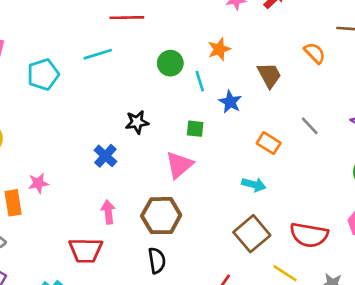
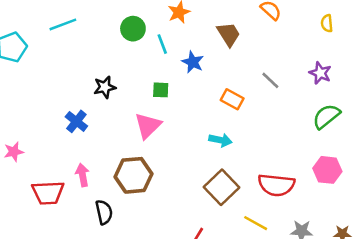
red trapezoid: (86, 250) -> (48, 193), moved
black semicircle: (157, 261) -> (104, 212), moved

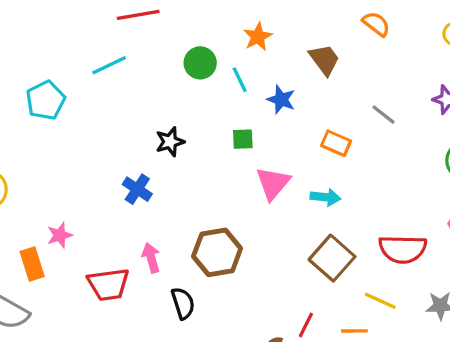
pink triangle: (148, 126) -> (273, 183), moved

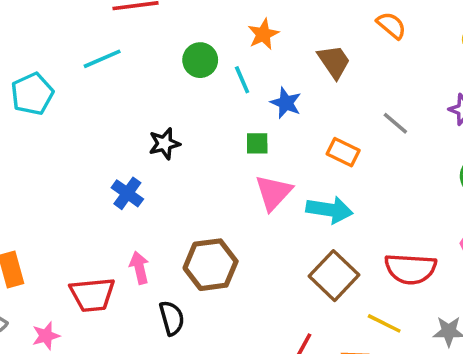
green square: (243, 139) -> (257, 143), moved
cyan arrow: (325, 197) -> (329, 210), size x1.4
pink star: (60, 235) -> (46, 336), moved

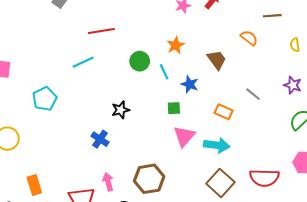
cyan pentagon: (32, 94) -> (45, 99), moved

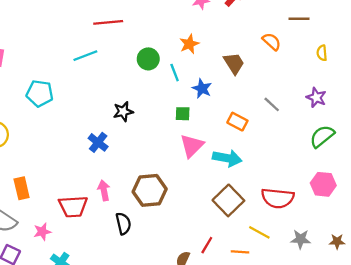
cyan pentagon: (45, 99) -> (40, 93), turned 30

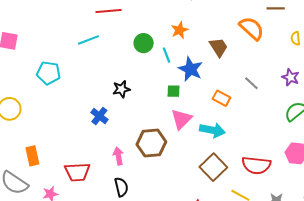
orange semicircle: (272, 42) -> (252, 28), size x1.5
blue star: (202, 89) -> (190, 69), size x1.4
pink arrow: (104, 190) -> (118, 156), moved
brown hexagon: (150, 190) -> (151, 143), moved

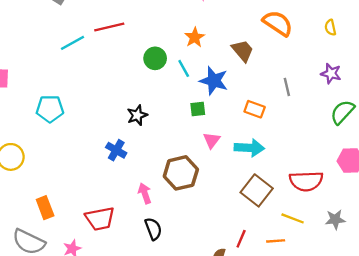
cyan line: (89, 40) -> (73, 43), moved
gray line: (251, 83) -> (287, 87), turned 42
pink triangle: (181, 119) -> (212, 140), size x0.7

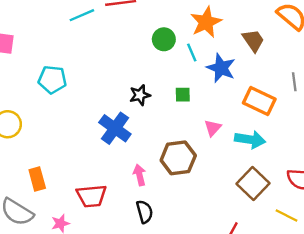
orange star: (195, 37) -> (206, 22), size x1.5
green square: (198, 109) -> (183, 95), moved
orange rectangle: (255, 109) -> (259, 101), size x1.5
blue cross: (116, 150) -> (115, 128), size x1.5

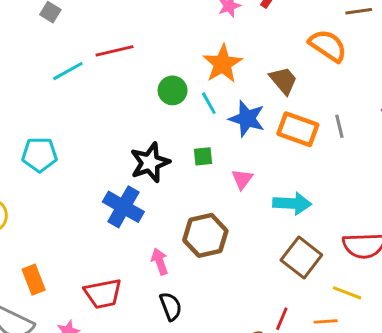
black star: (140, 95) -> (150, 163), size x1.5
orange rectangle: (259, 101) -> (298, 129), moved
pink triangle: (213, 128) -> (242, 179), moved

